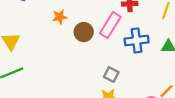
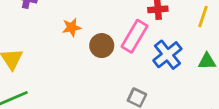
blue cross: (137, 40) -> (167, 55), turned -30

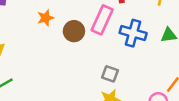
blue cross: (167, 55) -> (133, 33), turned -30

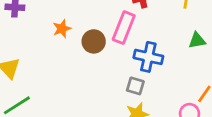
blue cross: (133, 33) -> (148, 57), moved

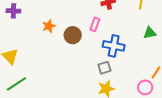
pink rectangle: (124, 28) -> (95, 24), size x0.6
gray square: (135, 86) -> (104, 68), turned -32

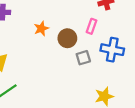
gray square: (104, 68) -> (83, 58), moved

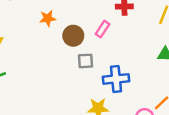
blue cross: (112, 50) -> (116, 79), moved, turned -30

